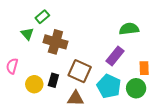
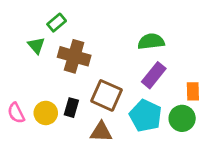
green semicircle: (129, 29) -> (151, 41), moved
pink semicircle: (12, 66) -> (16, 113), moved, turned -42

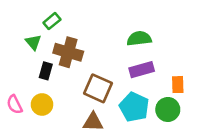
purple rectangle: (154, 75) -> (142, 70), turned 35
black rectangle: (71, 108) -> (46, 71), moved

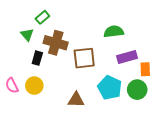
purple rectangle: (142, 70) -> (127, 57), moved
brown square: (98, 88) -> (84, 58), moved, turned -30

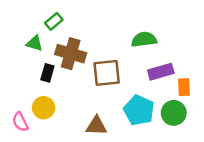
green triangle: (27, 35) -> (35, 43), turned -32
pink semicircle: (12, 86) -> (20, 122), moved

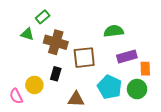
black rectangle: (47, 73) -> (56, 74), moved

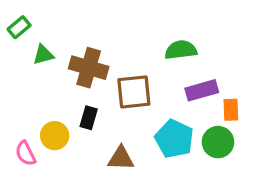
green rectangle: (43, 17) -> (19, 27), moved
green triangle: (27, 34) -> (43, 55), turned -32

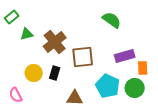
green semicircle: (181, 50) -> (112, 20), moved, turned 42
brown cross: (89, 68) -> (55, 42), turned 35
yellow circle: (55, 136) -> (34, 73), moved

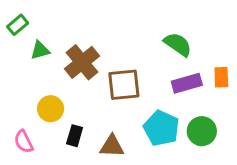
green semicircle: (112, 20) -> (178, 44), moved
orange rectangle: (143, 68) -> (221, 77), moved
black rectangle: (55, 73) -> (75, 136), moved

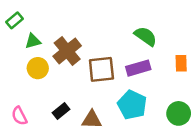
purple rectangle: (187, 83) -> (138, 68), moved
yellow circle: (51, 109) -> (38, 68), moved
green circle: (202, 131) -> (179, 113), moved
black rectangle: (75, 136) -> (61, 111), turned 35

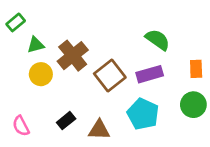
brown square: (101, 69) -> (110, 75), turned -32
green circle: (179, 113) -> (193, 105), moved

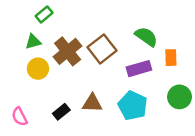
green rectangle: (16, 22) -> (44, 14), moved
orange rectangle: (196, 69) -> (171, 58), moved
brown square: (110, 75) -> (102, 49), moved
brown triangle: (99, 130) -> (92, 103), moved

